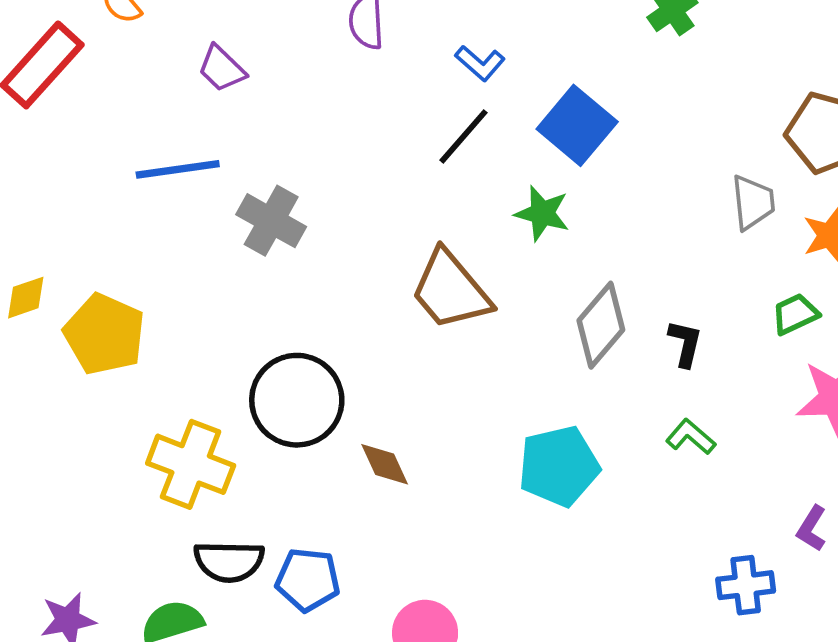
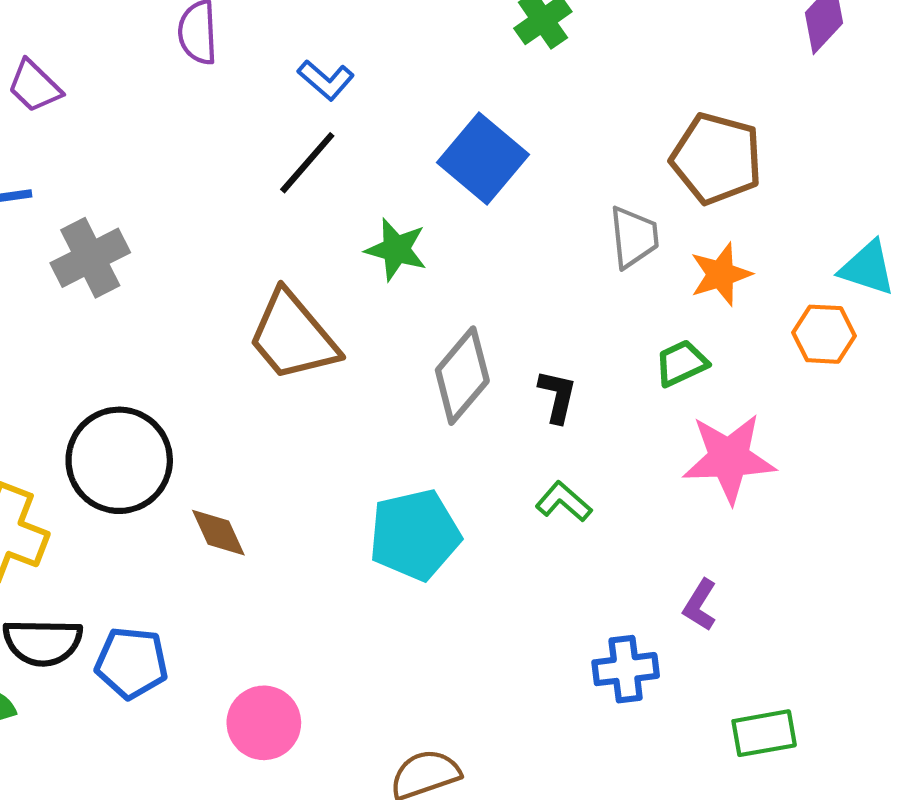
blue square: (577, 125) -> (483, 159), moved
gray cross: (271, 221) -> (90, 258), turned 34

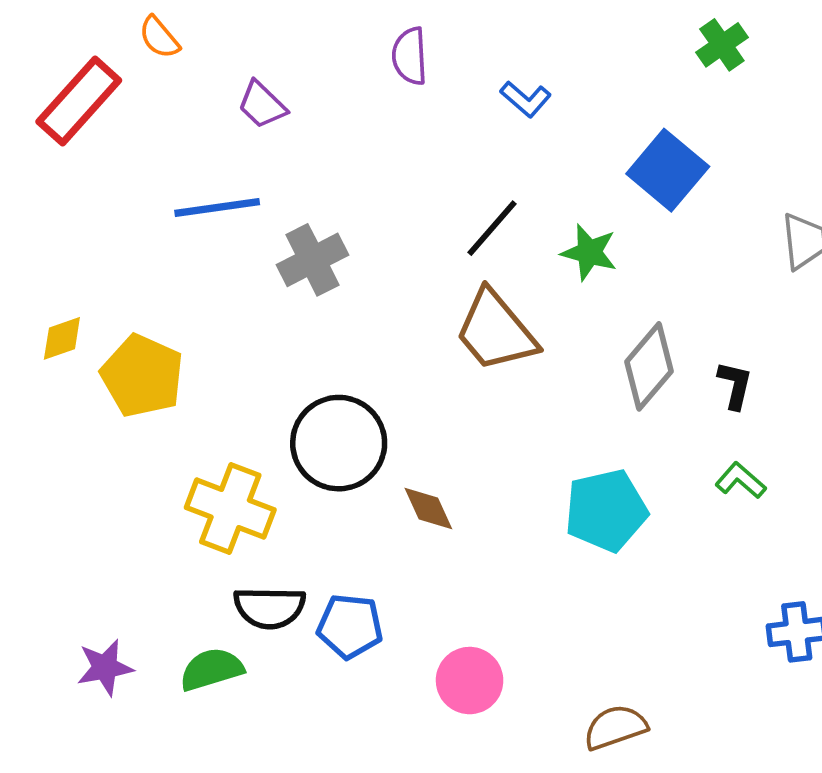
black line: (307, 163) -> (492, 228), moved

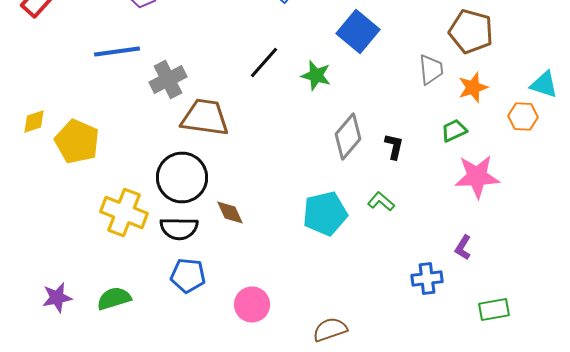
brown trapezoid: (496, 331) -> (205, 118), moved, turned 138
green L-shape: (741, 480) -> (381, 202), moved
black semicircle: (269, 608) -> (179, 228), moved

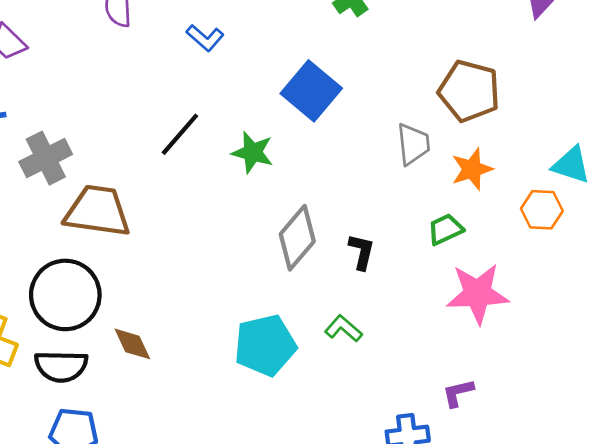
purple L-shape: (463, 248) -> (458, 393), turned 45

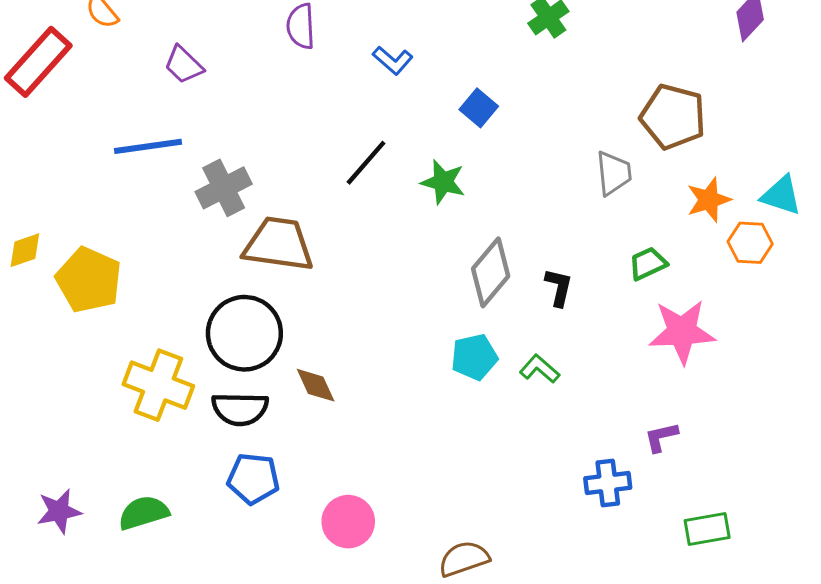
blue square: (311, 91) -> (479, 108), moved, size x0.6
orange star: (472, 169) -> (709, 200), moved
cyan pentagon: (265, 345) -> (474, 357), moved, size x0.7

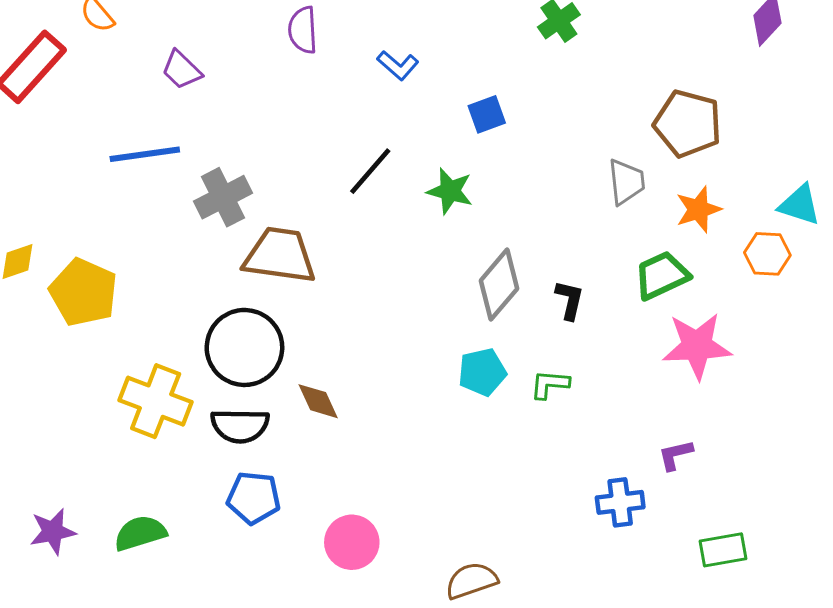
blue square: (479, 108) -> (487, 114), turned 30
orange star: (709, 200) -> (698, 209), moved
green trapezoid: (648, 264) -> (662, 275), size x1.4
green L-shape: (540, 369) -> (550, 384), turned -36

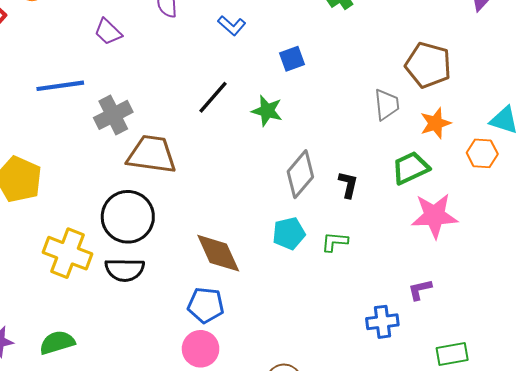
purple trapezoid: (182, 70) -> (108, 32), moved
brown diamond: (318, 401) -> (218, 253), moved, size x1.6
blue pentagon: (254, 498) -> (206, 305), moved

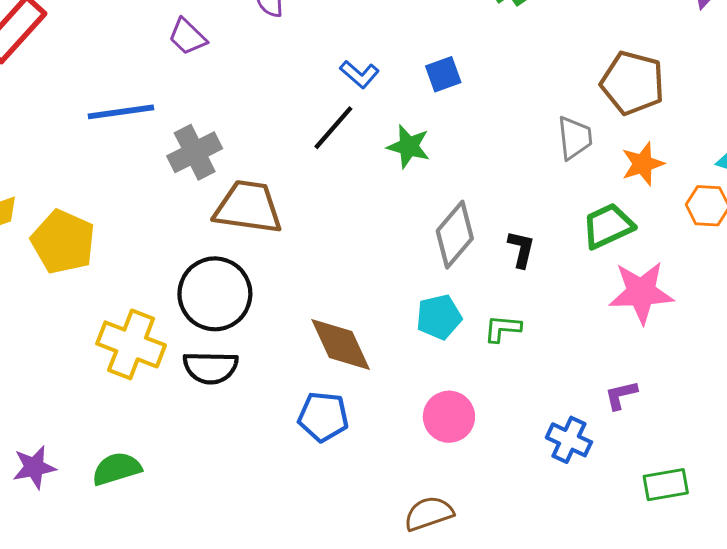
blue L-shape: (232, 26) -> (359, 74), moved
blue cross: (382, 322) -> (569, 440), turned 32
pink circle: (201, 349) -> (449, 417), moved

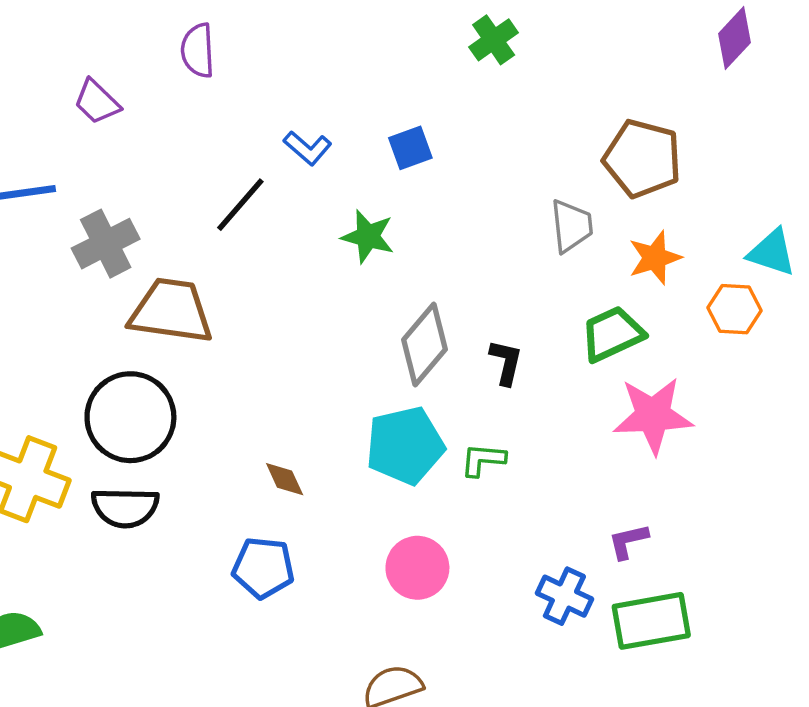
black line: (333, 128) -> (240, 205), moved
cyan pentagon: (439, 317) -> (405, 446), size x1.4
brown diamond: (341, 344) -> (285, 479), size x0.5
green rectangle: (666, 485) -> (651, 621), moved, size x1.4

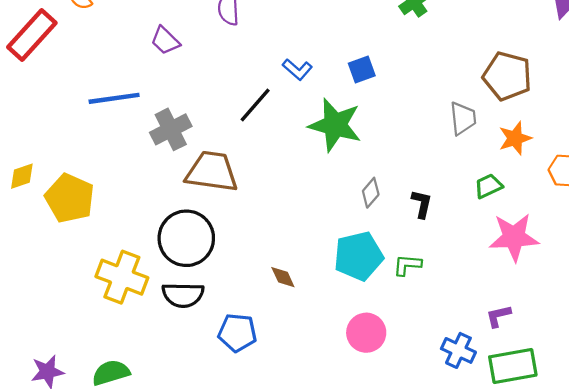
green star: (368, 236) -> (335, 125), size x1.6
green trapezoid: (612, 334) -> (488, 186), size x0.7
gray diamond: (425, 345) -> (371, 193), size x0.6
blue pentagon: (263, 568) -> (237, 333), moved

